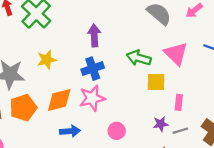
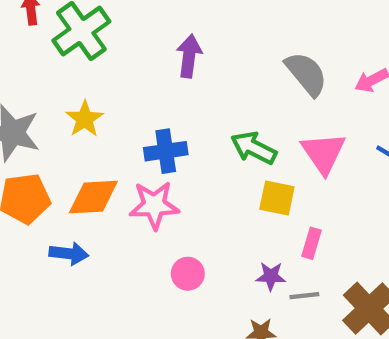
purple arrow: (94, 35) -> (189, 56), moved
yellow star: (47, 60) -> (85, 119), turned -30
blue arrow: (70, 131) -> (69, 254), moved

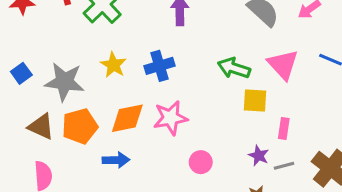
blue cross: (166, 151) -> (160, 66), moved
purple star: (271, 276) -> (259, 156), turned 30

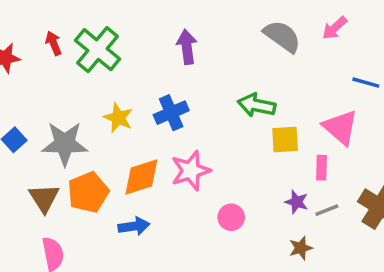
pink triangle: (283, 65) -> (340, 127), moved
brown triangle: (41, 127) -> (44, 198), turned 40

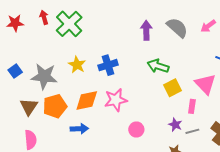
purple arrow: (187, 47) -> (146, 30), moved
yellow square: (285, 140) -> (172, 88), turned -30

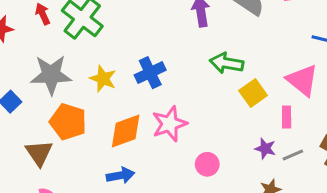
gray star: (44, 76) -> (51, 75), moved
orange pentagon: (55, 106) -> (68, 122), moved, turned -30

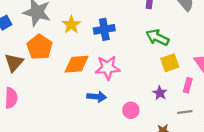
purple star: (265, 149) -> (160, 93), moved
pink circle: (207, 164) -> (131, 110), moved
blue arrow: (120, 175) -> (97, 97), moved

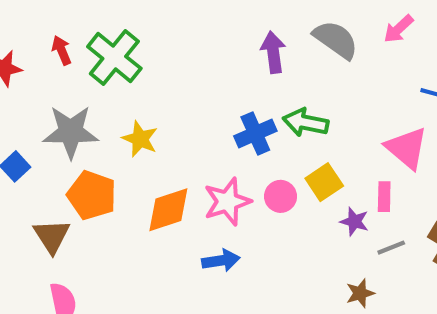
blue cross: (104, 29) -> (255, 134), moved
yellow square: (170, 63) -> (324, 182), moved
purple star: (160, 93) -> (354, 221), moved
pink circle: (131, 110) -> (281, 196), moved

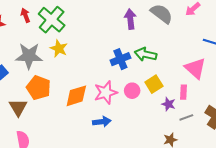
yellow star: (140, 139) -> (59, 49), moved

